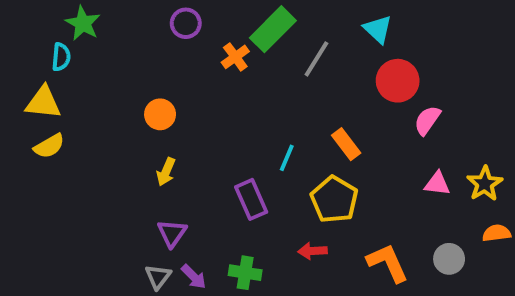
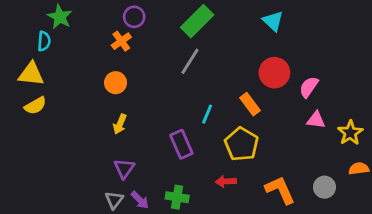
orange cross: (235, 57) -> (121, 41), moved
gray line: (316, 59) -> (190, 61), moved
red circle: (398, 81) -> (274, 73), moved
pink triangle: (437, 184) -> (316, 120), moved

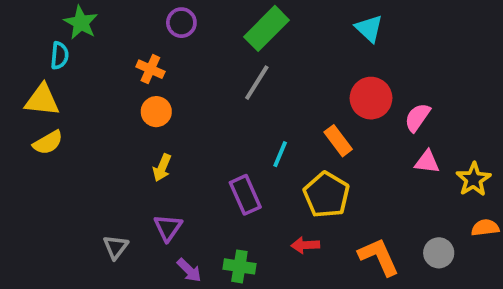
orange cross: (121, 41) -> (150, 69), moved, turned -30
gray triangle: (114, 200) -> (116, 247), moved

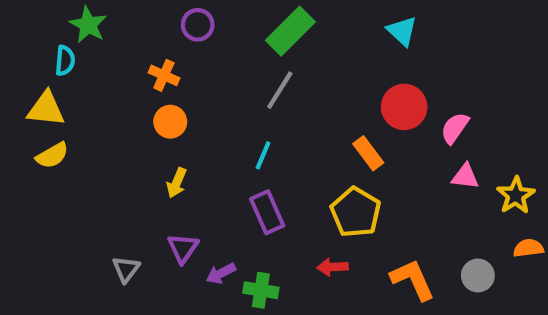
cyan line: (280, 154) -> (263, 155), moved
purple arrow: (189, 270) -> (221, 273), moved, turned 108

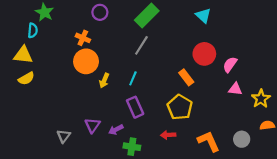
orange circle: (170, 122) -> (86, 61), size x1.5
yellow arrow: (177, 183) -> (104, 81), moved
purple arrow: (221, 273) -> (116, 130), moved

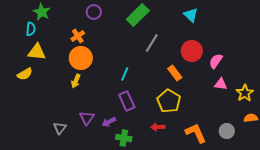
orange cross: (83, 38) -> (78, 36), turned 32
gray line: (141, 45) -> (152, 43), moved
yellow triangle: (23, 55) -> (37, 52), moved
yellow arrow: (104, 81) -> (76, 81), moved

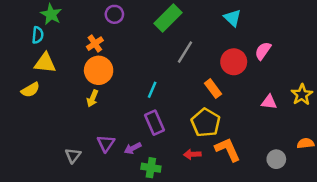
pink semicircle: (216, 61) -> (263, 51), moved
yellow star: (245, 93) -> (302, 95), moved
orange L-shape: (196, 133) -> (228, 149), moved

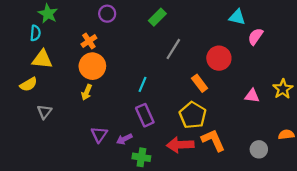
green rectangle: (168, 18) -> (157, 17), size x0.7
cyan triangle: (232, 18) -> (237, 17), moved, turned -30
pink semicircle: (263, 51) -> (255, 36), moved
red arrow: (192, 154) -> (180, 145), size x1.6
gray triangle: (73, 156) -> (44, 112), moved

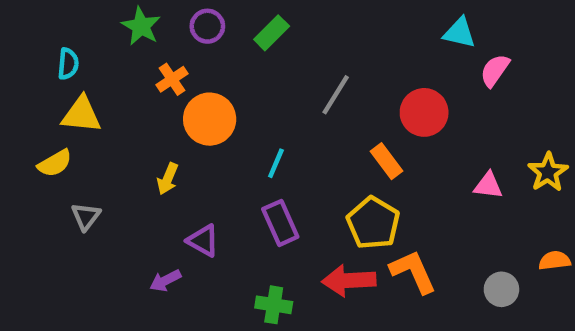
green star: (48, 14) -> (141, 26), moved
green rectangle: (157, 17) -> (272, 33), moved
orange circle: (92, 66) -> (210, 119), moved
purple triangle: (99, 135) -> (203, 241), moved, turned -36
purple arrow: (124, 139) -> (165, 280), moved

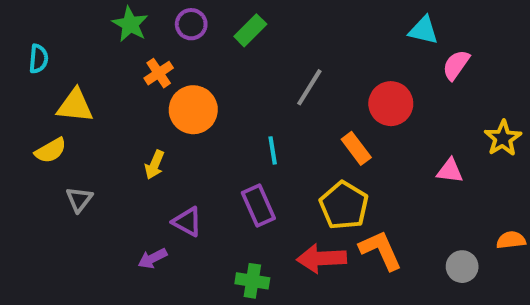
cyan semicircle: (68, 64) -> (38, 59), moved
cyan line: (276, 163) -> (273, 150), moved, turned -32
yellow star: (548, 172) -> (503, 138), moved

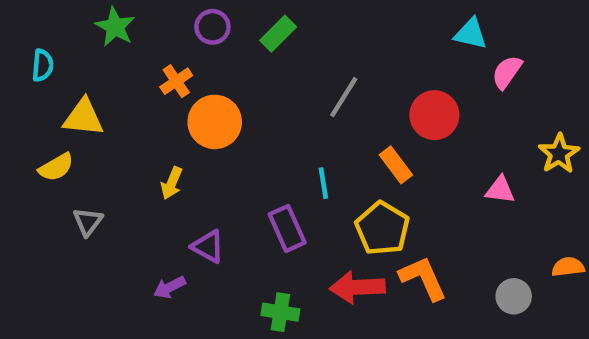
green star: (130, 24) -> (115, 27), moved
cyan line: (273, 150) -> (323, 183), moved

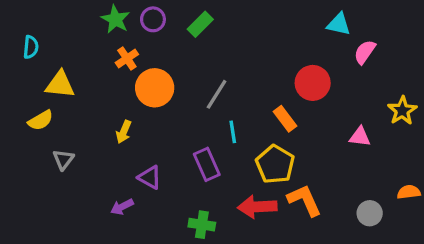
green star: (115, 27) -> (116, 19), moved
gray line: (344, 97) -> (217, 94), moved

